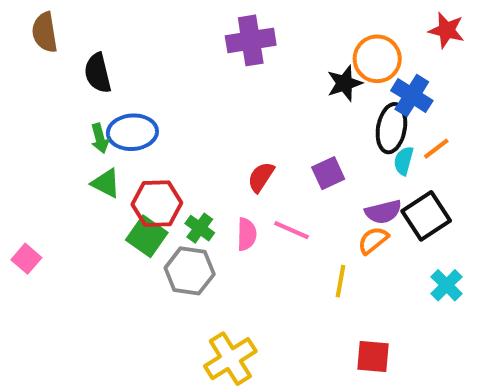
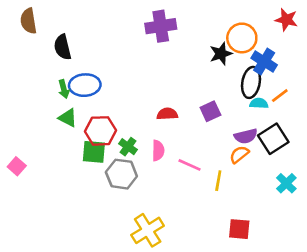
cyan semicircle: (404, 161) -> (259, 103), turned 78
red semicircle: (261, 177) -> (167, 114), turned 54
pink line: (292, 230) -> (189, 165), moved
green square: (147, 236) -> (94, 152), turned -30

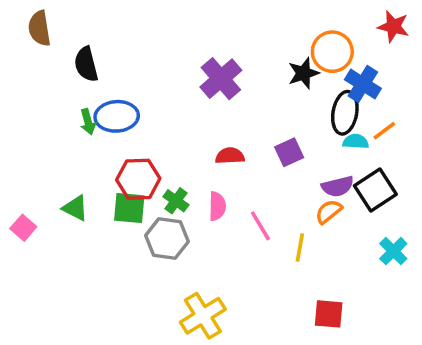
purple cross: (161, 26) -> (221, 79), moved, turned -32
green triangle: (68, 118) -> (75, 208), moved
pink line: (189, 165) -> (260, 226), turned 35

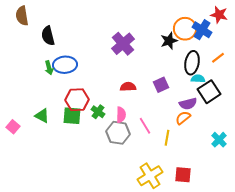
blue cross: (363, 84) -> (202, 30), moved
orange line: (384, 131) -> (218, 58), moved
black square: (375, 190) -> (209, 92), moved
gray hexagon: (167, 239) -> (118, 133), moved
yellow cross: (203, 316) -> (150, 176), moved

